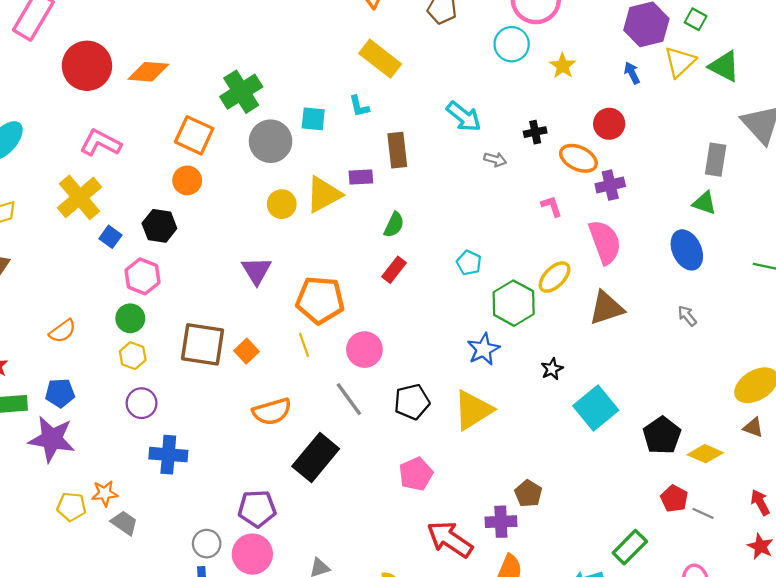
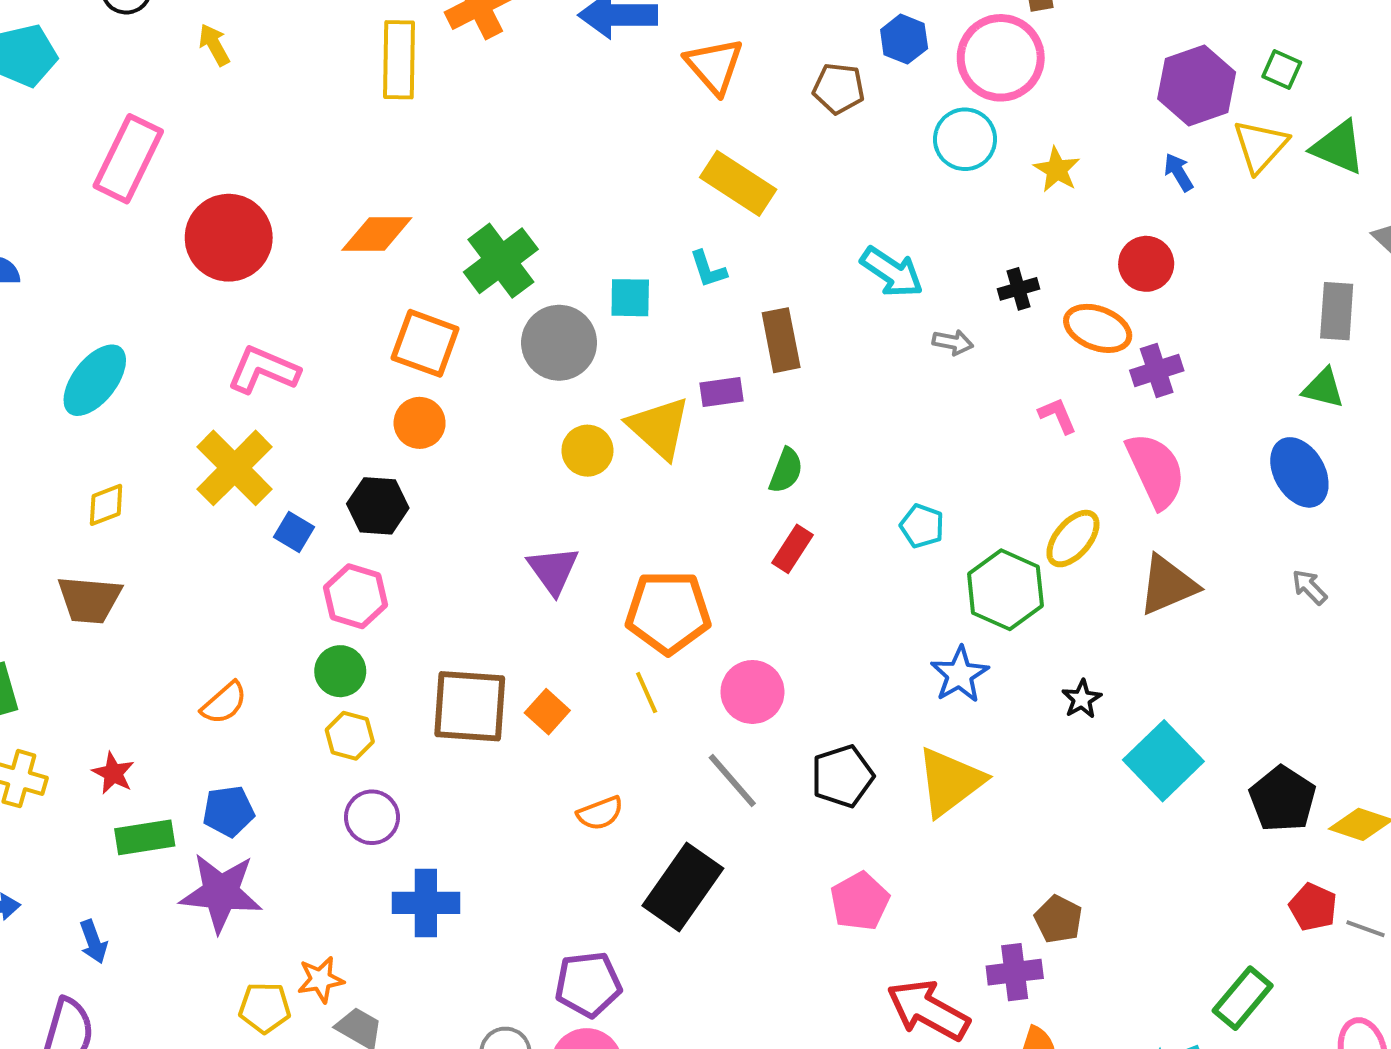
orange diamond: (148, 72) -> (377, 234), moved
yellow triangle: (324, 194) -> (659, 428), turned -45
orange semicircle: (272, 412) -> (600, 813), size x0.7

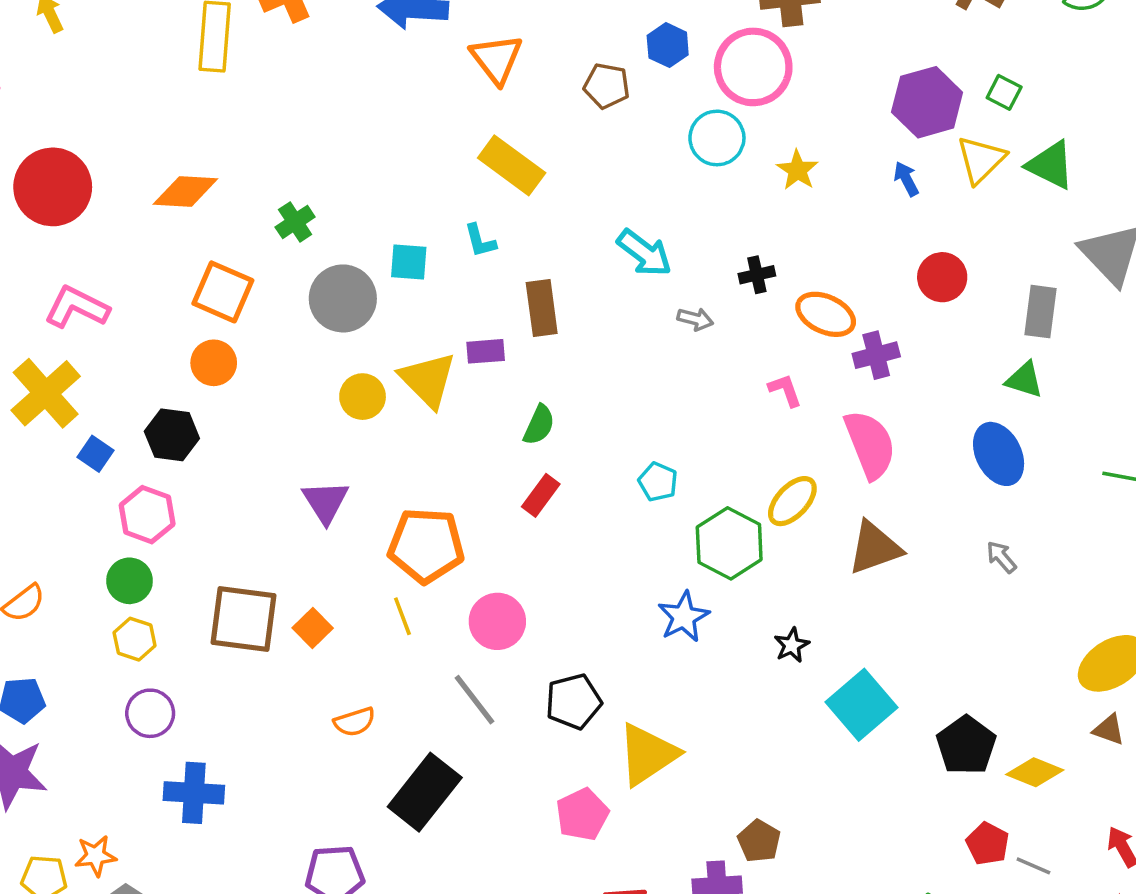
green cross: (501, 261) -> (295, 222), size x0.6
red circle: (1146, 264) -> (942, 277), moved
yellow triangle: (950, 782) -> (648, 754), moved

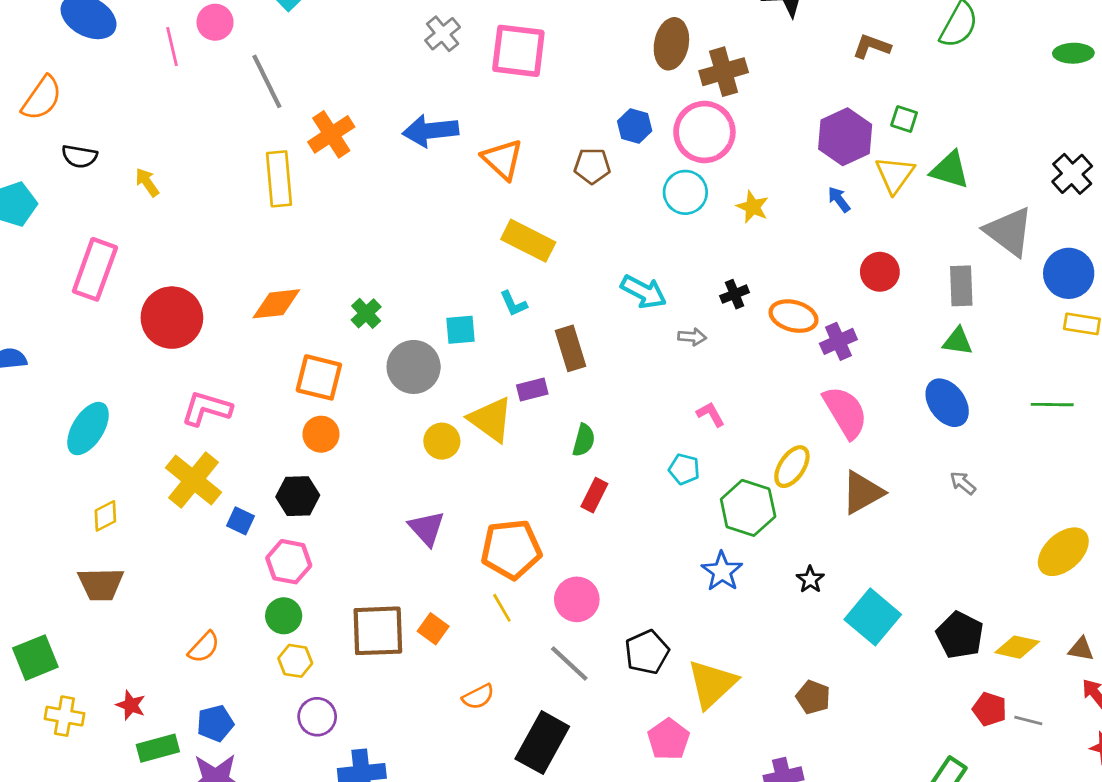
pink L-shape: (785, 390) -> (711, 414), moved
brown triangle: (1109, 730) -> (1081, 649), moved
brown pentagon: (759, 841) -> (813, 697), moved

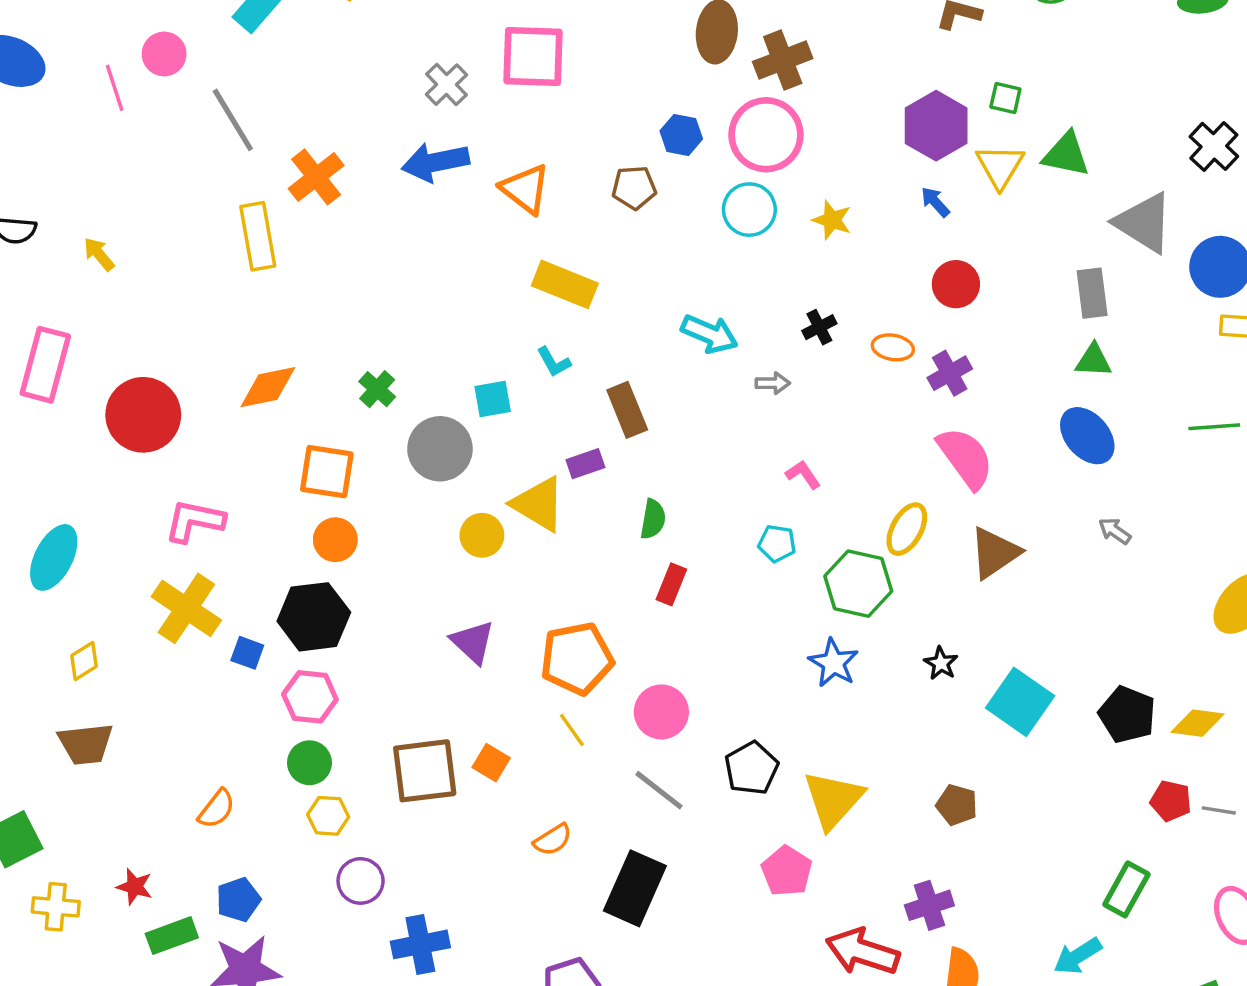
gray cross: (443, 34) -> (447, 85), moved
red circle: (880, 272) -> (956, 284), moved
orange ellipse: (794, 316) -> (893, 347), size x0.7
black hexagon: (298, 496) -> (314, 617), size x1.4

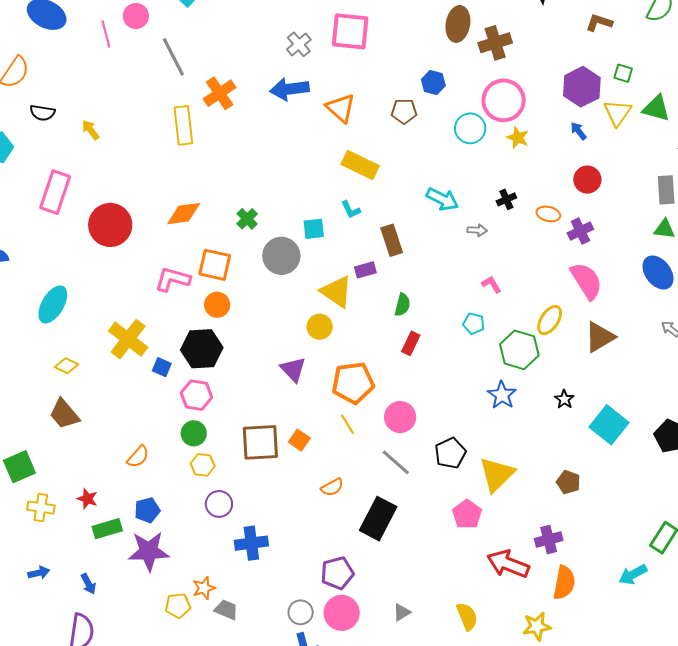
pink circle: (766, 135) -> (504, 100), moved
pink L-shape: (195, 521) -> (173, 279), moved
yellow circle: (482, 535) -> (320, 327), moved
yellow diamond: (84, 661) -> (66, 366), turned 55
brown trapezoid: (86, 744) -> (64, 414), turned 52

